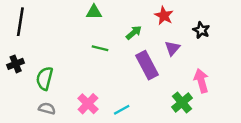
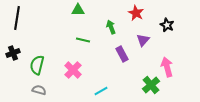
green arrow: (134, 33) -> (111, 27), turned -72
purple rectangle: (147, 65) -> (122, 54), size x0.7
pink cross: (88, 104) -> (73, 70), moved

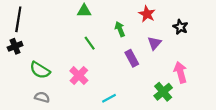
green line: (83, 40) -> (90, 43), turned 40
black cross: (13, 53) -> (15, 46), moved
green semicircle: (37, 65) -> (40, 70), turned -72

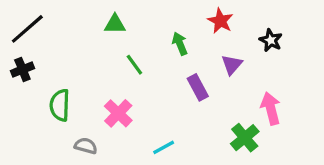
green triangle: (84, 11) -> (115, 24), moved
black line: (18, 19) -> (27, 29), turned 40
green semicircle: (40, 70) -> (60, 105), turned 60
gray semicircle: (42, 97) -> (86, 146), moved

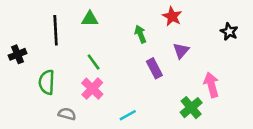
black line: (27, 29) -> (56, 30), moved, turned -52
black star: (271, 40) -> (229, 32), moved
green line: (134, 65) -> (94, 62), moved

